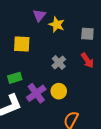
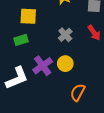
green rectangle: (15, 78) -> (21, 40), moved

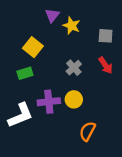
yellow square: (28, 16) -> (33, 47), turned 36
purple cross: (43, 66) -> (49, 102), turned 30

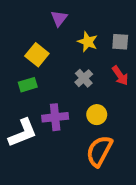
yellow star: (72, 26) -> (88, 42), moved
yellow circle: (74, 99) -> (97, 115), moved
orange semicircle: (87, 131) -> (99, 151), size x1.4

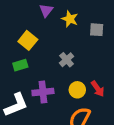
yellow star: (88, 42) -> (70, 19), moved
red arrow: (120, 76) -> (98, 89), moved

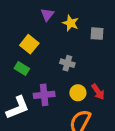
gray cross: (67, 60) -> (67, 63), turned -32
green rectangle: (20, 65) -> (22, 68), turned 48

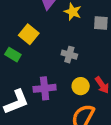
green rectangle: (22, 68) -> (13, 55), moved

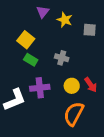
green rectangle: (13, 55) -> (31, 60), moved

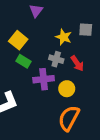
yellow star: (65, 20) -> (64, 37), moved
red arrow: (91, 85) -> (77, 63), moved
purple cross: (40, 88) -> (44, 79), moved

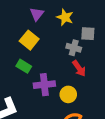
yellow star: (64, 37) -> (65, 17), moved
yellow square: (18, 40) -> (29, 40), moved
gray cross: (56, 59) -> (74, 48), moved

